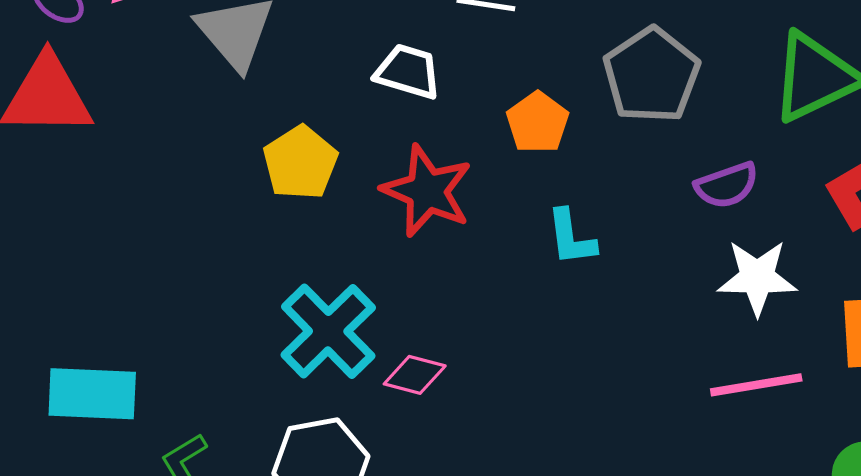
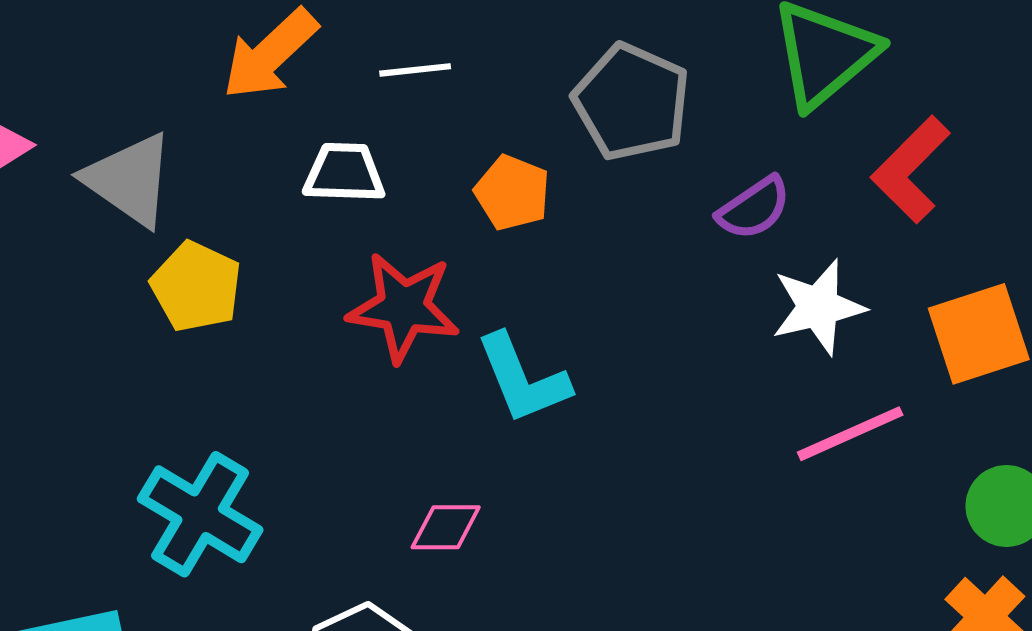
yellow pentagon: (300, 163) -> (196, 287), moved
cyan L-shape: (571, 237) -> (523, 379), moved, size x1.4
cyan cross: (328, 331) -> (200, 514), moved

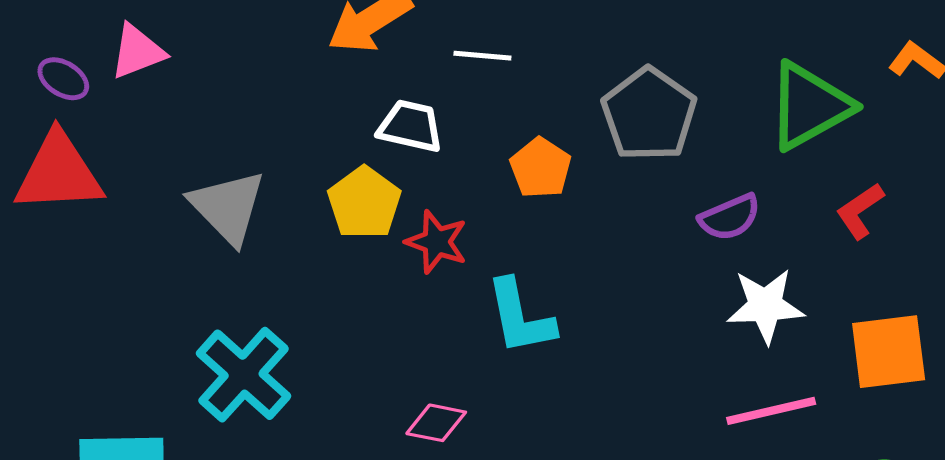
red L-shape: (911, 169) -> (860, 211), size x0.7
gray triangle: (129, 180) -> (228, 207), moved
yellow pentagon: (196, 287) -> (364, 203), moved
red star: (403, 307) -> (437, 242), size x0.7

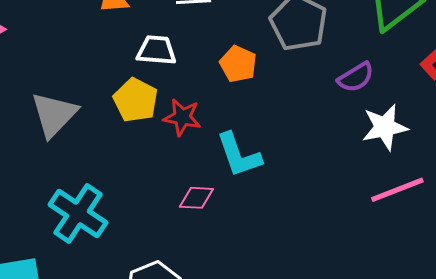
gray triangle: (228, 207) -> (54, 114), turned 36
pink diamond: (436, 423) -> (196, 198), moved

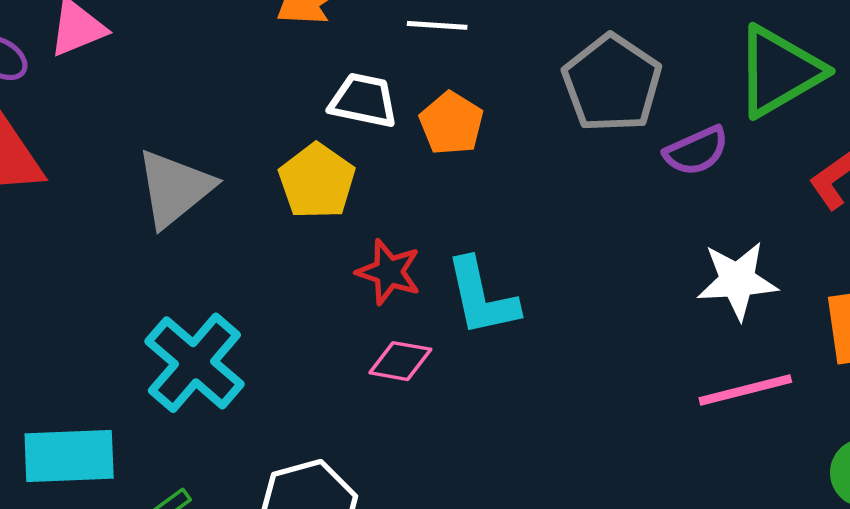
orange pentagon: (238, 64) -> (451, 123), moved
purple semicircle: (356, 77) -> (696, 151), moved
red star: (182, 117) -> (389, 272), moved

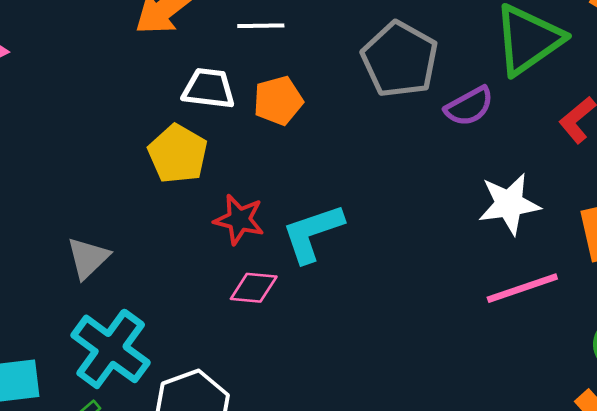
orange pentagon: (451, 123) -> (278, 101), turned 30
gray triangle: (175, 188) -> (88, 258), moved, size x0.7
cyan L-shape: (482, 297) -> (313, 233), turned 88
cyan cross: (194, 363) -> (111, 349), moved

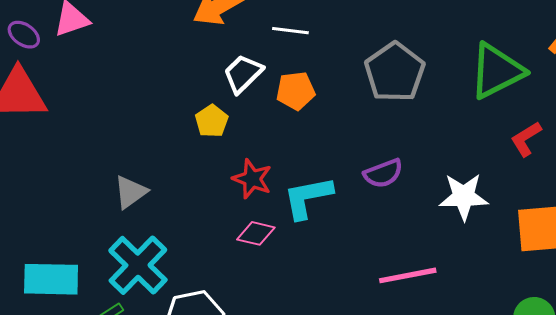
white trapezoid: (209, 88) -> (243, 74), turned -60
purple semicircle: (469, 106) -> (383, 173), moved
yellow pentagon: (178, 154) -> (212, 121), size x0.7
pink line: (522, 288) -> (408, 275), moved

